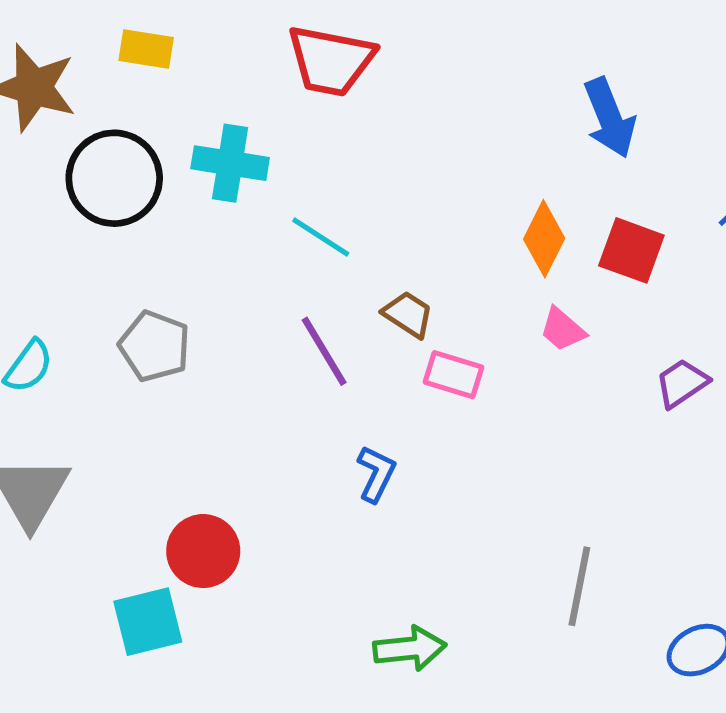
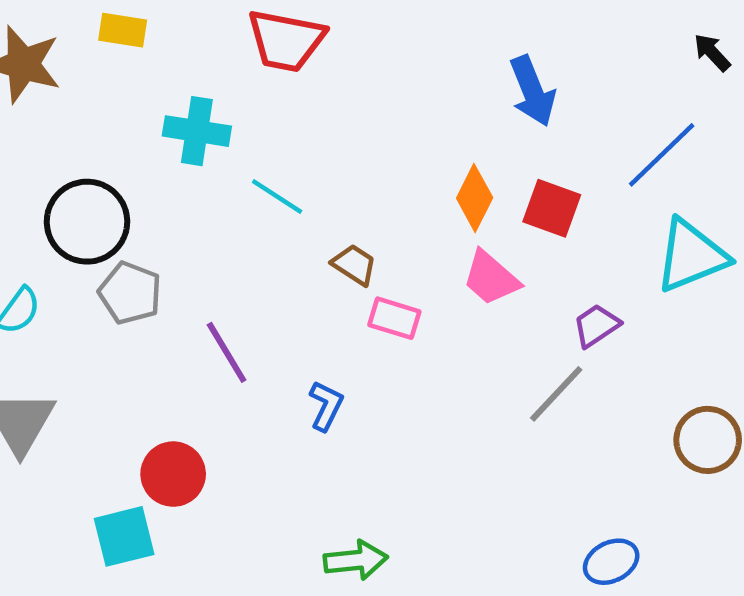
black circle: (114, 178) -> (87, 222), moved
pink trapezoid: (563, 329) -> (491, 278), size x1.4
purple line: (324, 351) -> (227, 352), moved
gray line: (579, 586) -> (556, 394), moved, turned 32

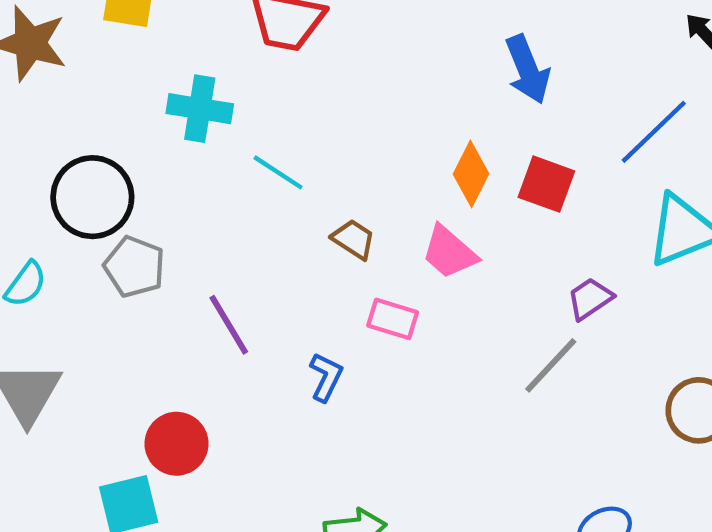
pink trapezoid: (491, 278) -> (449, 252), moved
pink rectangle: (394, 318) -> (393, 319), moved

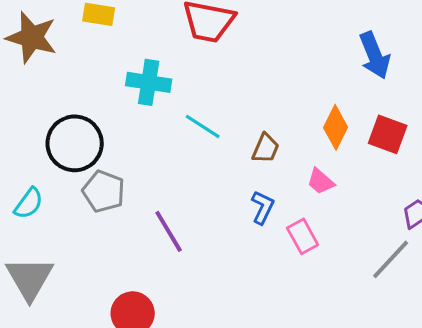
brown trapezoid: (353, 239) -> (266, 148), moved, turned 80
pink trapezoid: (449, 252) -> (321, 181), size x0.7
pink rectangle: (393, 319) -> (303, 236), moved, turned 44
blue L-shape: (326, 377) -> (263, 207), moved

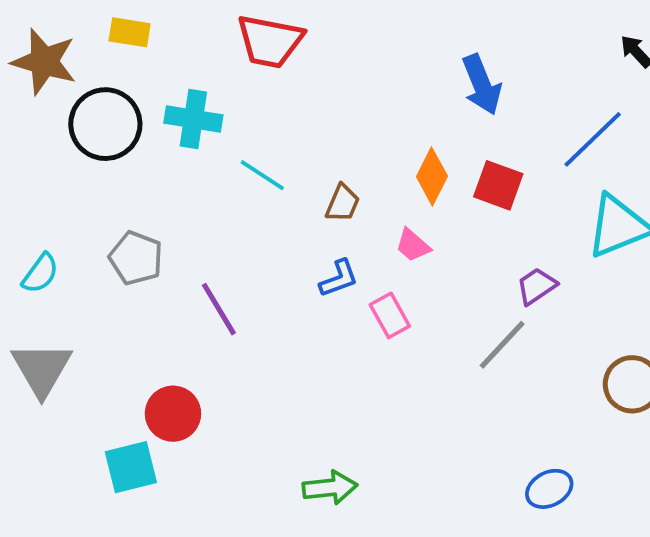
black circle: (75, 143) -> (105, 124), moved
blue L-shape: (263, 207) -> (339, 278), turned 44

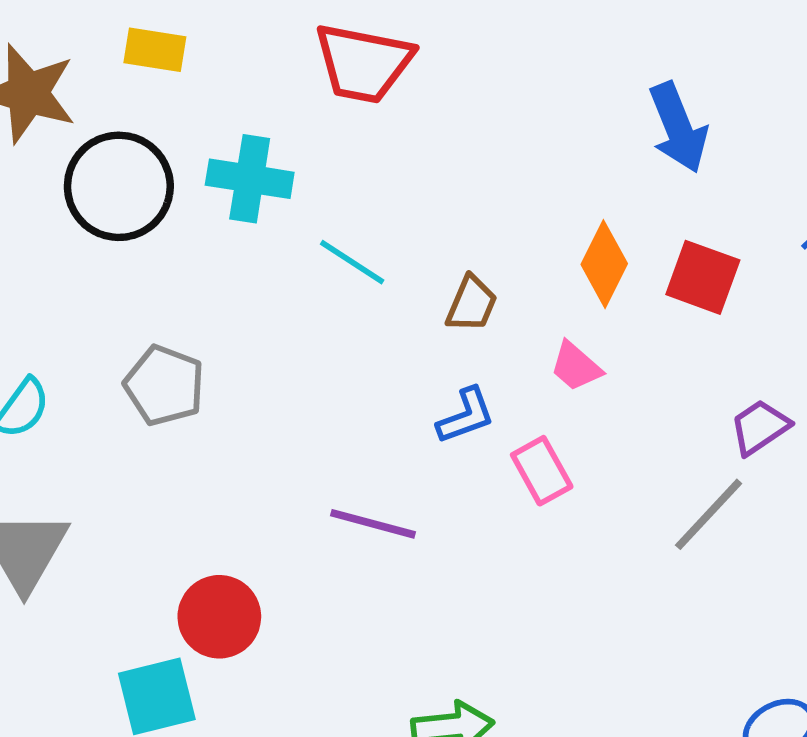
purple line: (219, 309) -> (373, 524), moved, turned -44

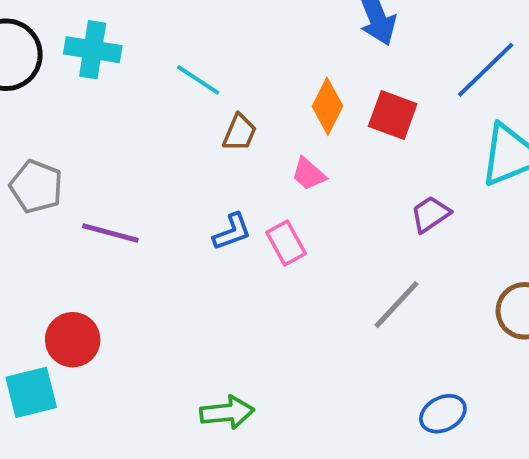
cyan line: (352, 262) -> (198, 80), moved
blue L-shape: (466, 416) -> (232, 232), moved
gray line: (709, 514) -> (396, 305), moved
purple line: (373, 524) -> (110, 233), moved

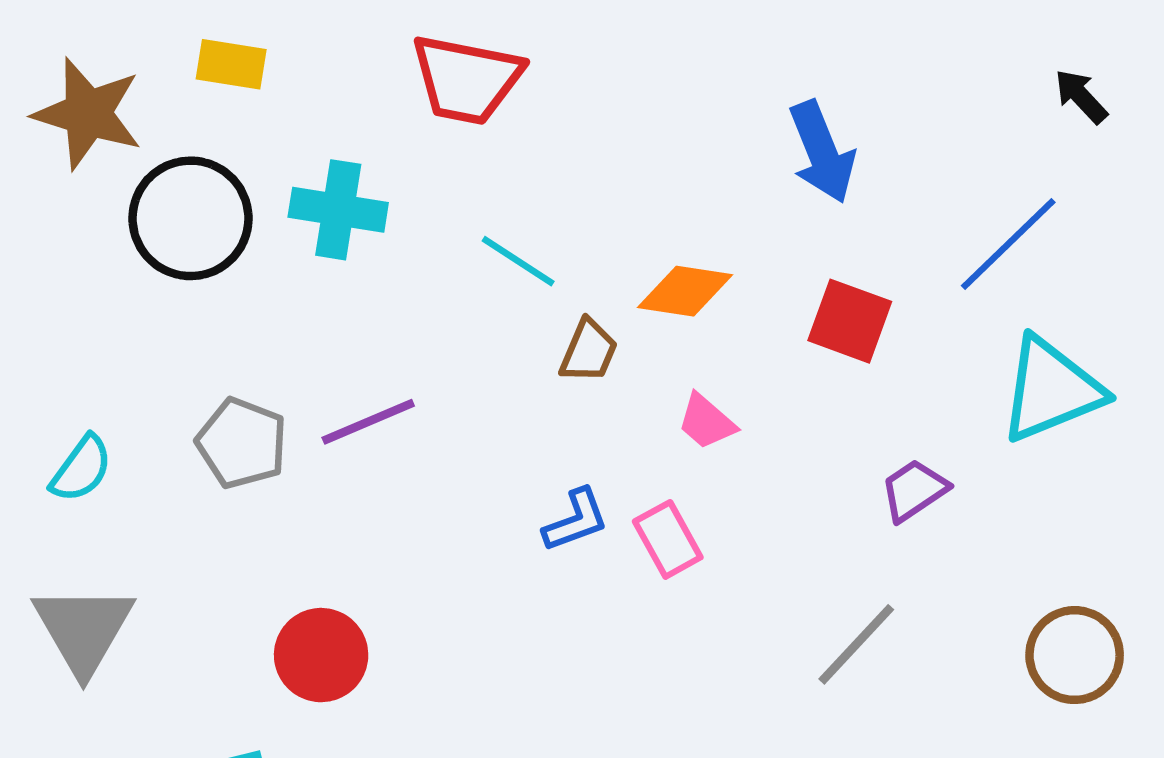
orange diamond: (327, 106) -> (685, 291), moved, turned 72
purple line: (110, 233) -> (368, 422), moved, turned -38
red circle: (73, 340) -> (321, 655), moved

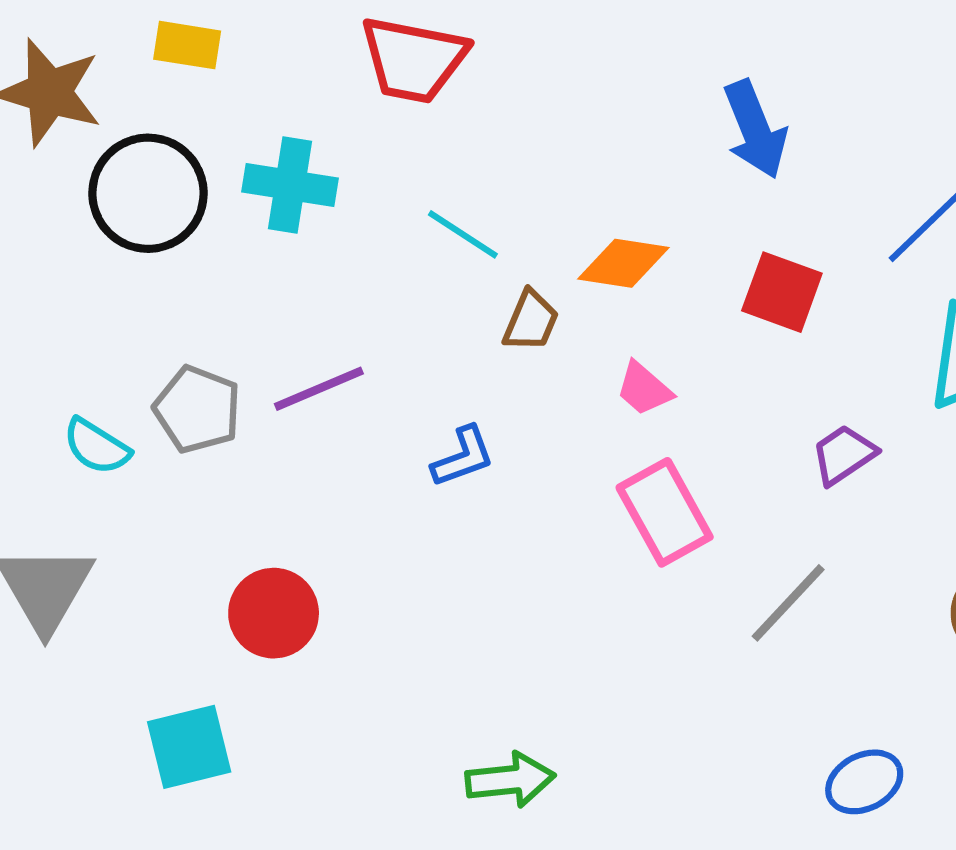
cyan semicircle: (81, 469) -> (97, 446), moved, turned 86
blue L-shape: (576, 520) -> (463, 457), moved
pink rectangle: (668, 539) -> (665, 512), moved, size x1.4

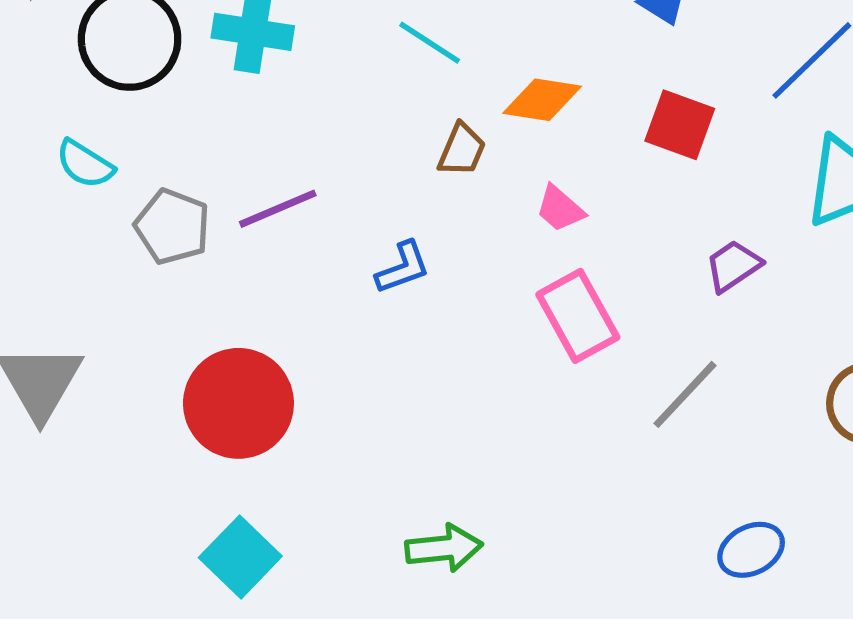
cyan line: (463, 234) -> (430, 43), moved
cyan semicircle: (97, 446) -> (85, 164), moved
red circle: (274, 613) -> (238, 403), size x1.4
cyan square: (189, 747) -> (240, 557), moved, turned -32

